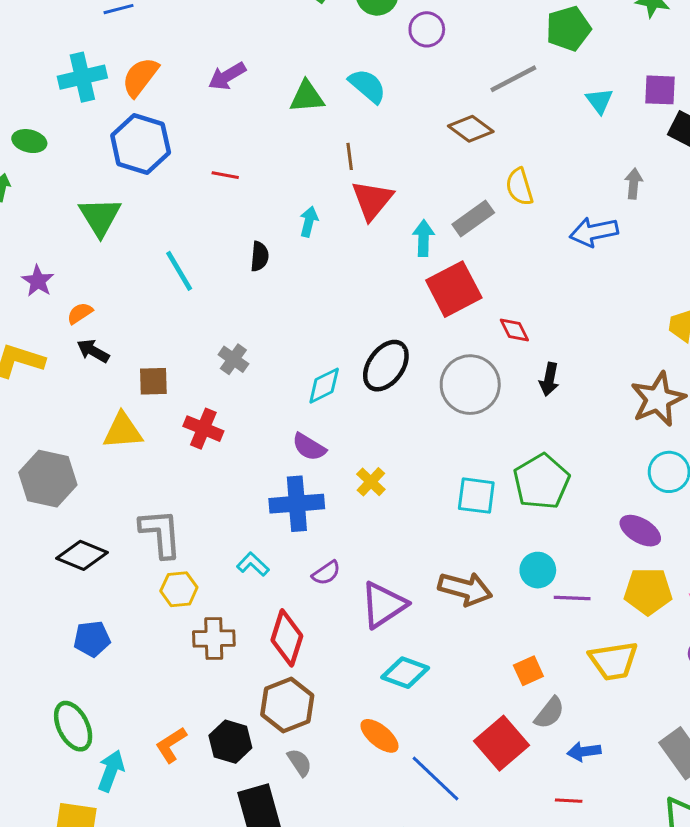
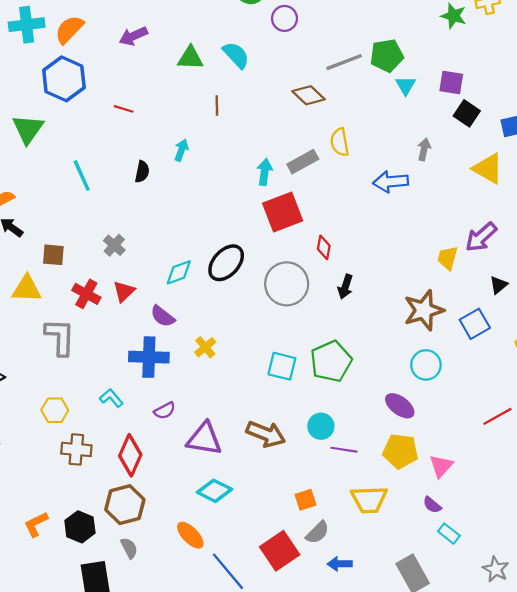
green pentagon: (568, 29) -> (387, 56), moved
red triangle: (372, 200) -> (124, 291), moved, size x0.7
red diamond: (514, 330) -> (324, 247), turned 30
gray L-shape: (161, 533) -> (60, 337), moved
purple triangle: (383, 605) -> (204, 439), turned 36

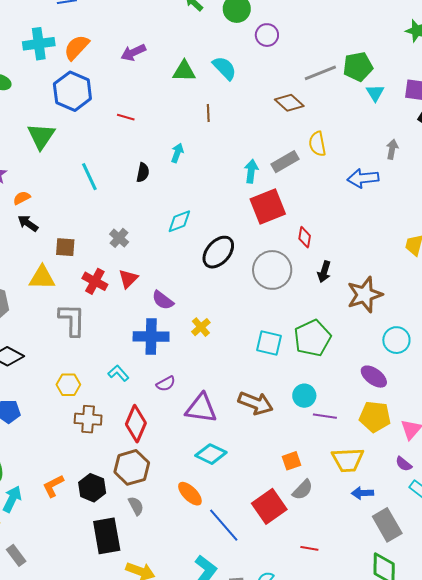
cyan diamond: (179, 272) -> (179, 221), moved
brown star: (424, 310) -> (365, 295), moved
blue arrow: (340, 564) -> (362, 493), moved

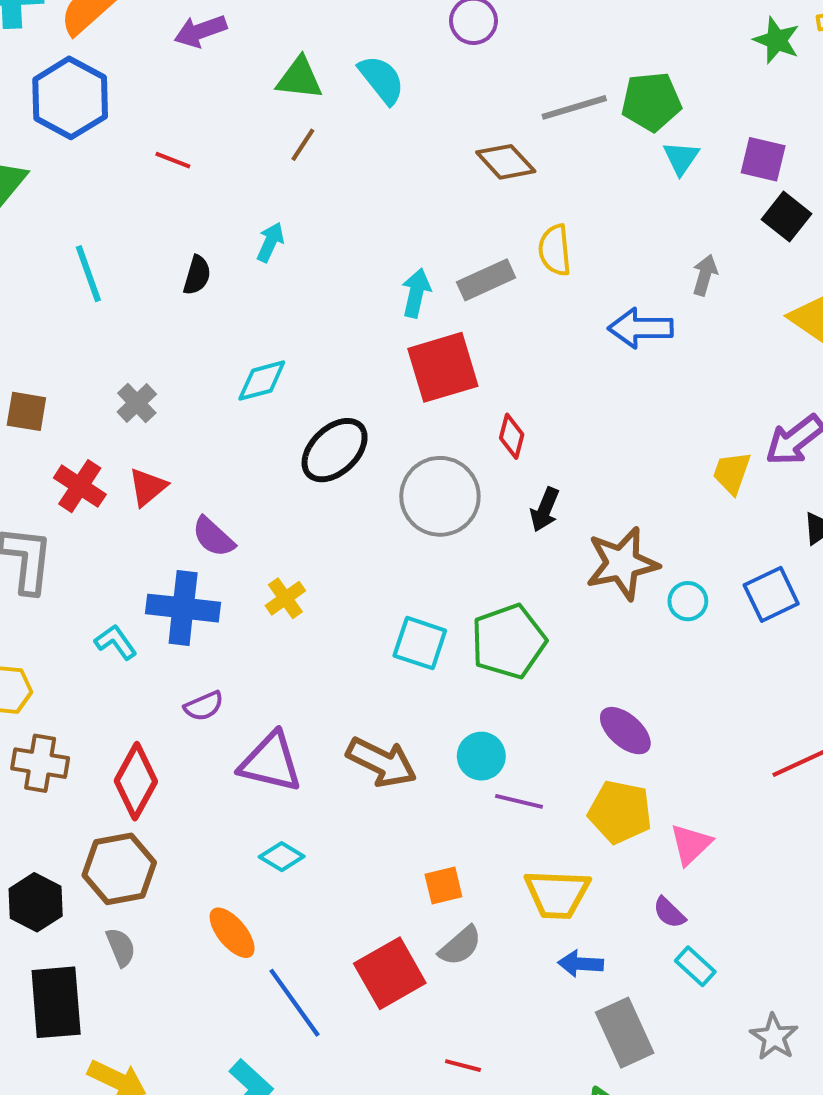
brown line: (208, 113) -> (303, 145), moved, turned 30
cyan circle: (396, 340) -> (688, 601), moved, size x0.7
cyan L-shape: (118, 373) -> (116, 642), moved
cyan diamond: (211, 454) -> (282, 857), size x0.7

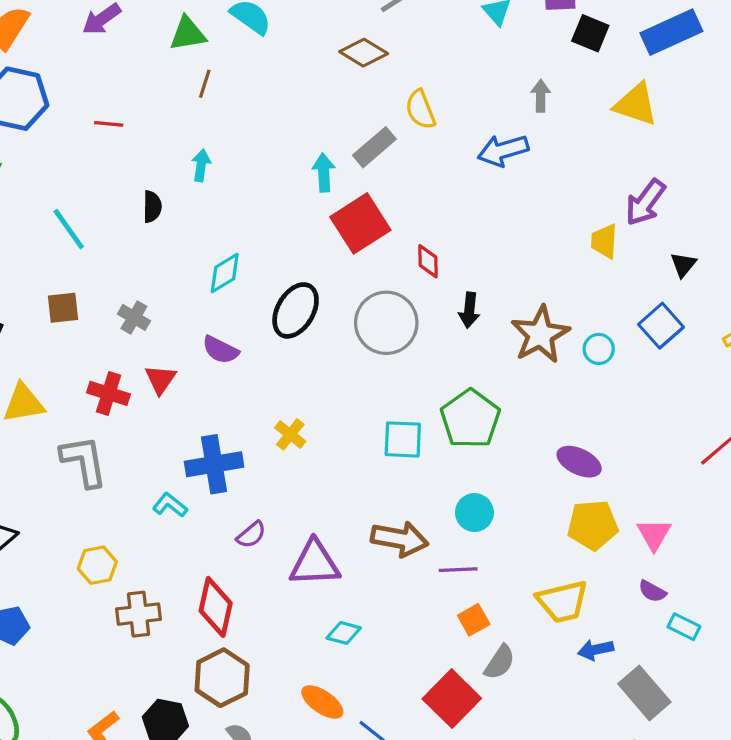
brown square: (26, 411) -> (63, 308), moved
purple semicircle: (213, 537) -> (220, 350), moved
purple line: (519, 801) -> (458, 570), moved

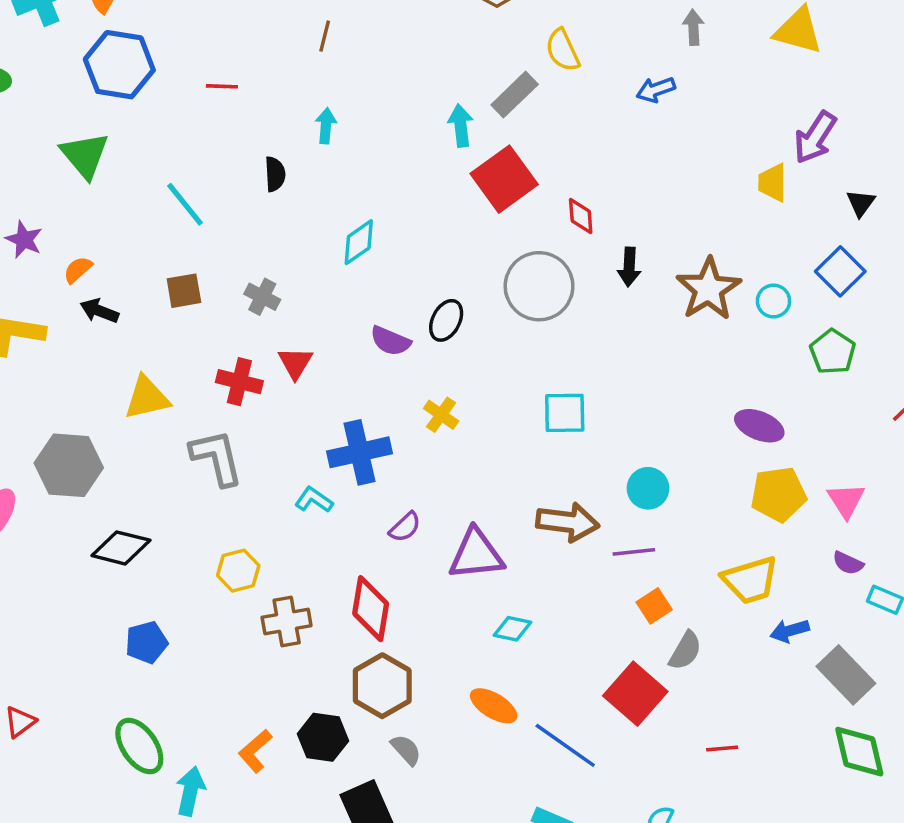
blue arrow: (503, 150) -> (656, 90), size x0.7
black ellipse: (296, 310) -> (446, 320), moved, size x0.7
purple semicircle: (220, 350) -> (390, 341), moved
green pentagon: (470, 419) -> (833, 352), moved, size x0.7

